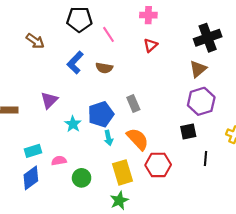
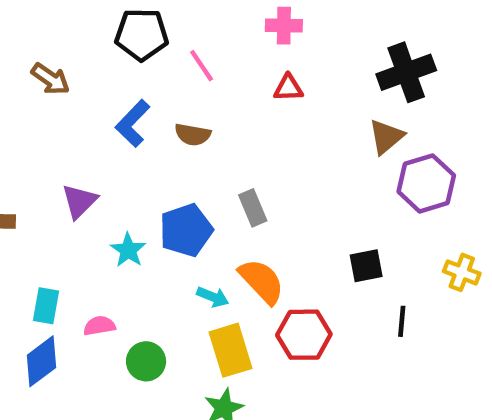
red triangle: (151, 45) -> (288, 88), turned 40
purple hexagon: (201, 101) -> (426, 183), moved
cyan arrow: (108, 138) -> (213, 297), moved, turned -56
cyan rectangle: (33, 151) -> (46, 306), turned -63

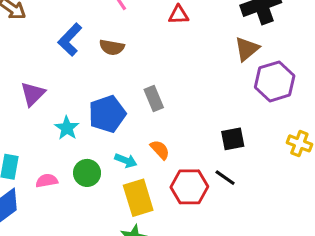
orange semicircle: (262, 281) -> (160, 150), size x0.6
black line: (402, 321) -> (225, 178), moved, turned -60
green circle: (146, 361) -> (87, 173), moved

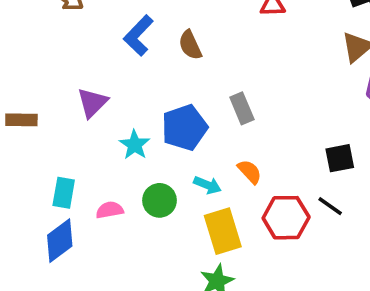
brown semicircle: (112, 47) -> (190, 45), turned 55

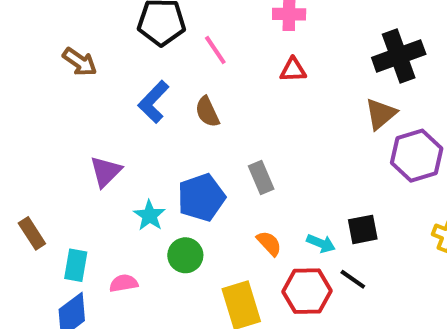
brown rectangle: (21, 120) -> (32, 233), moved, turned 56
cyan arrow: (207, 185) -> (321, 243), moved
green circle: (159, 200) -> (185, 255), moved

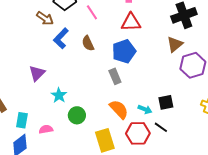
brown arrow: (80, 62) -> (45, 18), moved
red triangle: (293, 70) -> (131, 22), size x1.5
blue pentagon: (201, 197) -> (124, 51), moved
orange semicircle: (269, 243) -> (119, 109), size x1.5

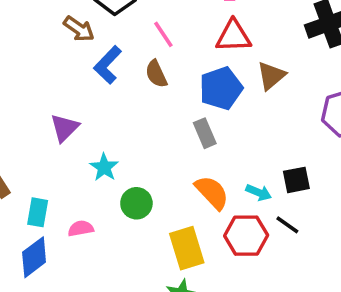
pink line: (92, 12) -> (163, 34), moved
brown triangle: (175, 44) -> (271, 76), moved

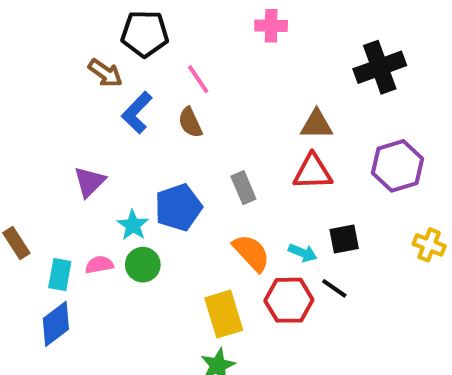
red triangle: (233, 36) -> (313, 172), moved
brown triangle: (271, 76) -> (317, 124), turned 40
blue pentagon: (221, 88) -> (178, 207), moved
green circle: (136, 203) -> (143, 265), moved
pink semicircle: (81, 228) -> (99, 265), moved

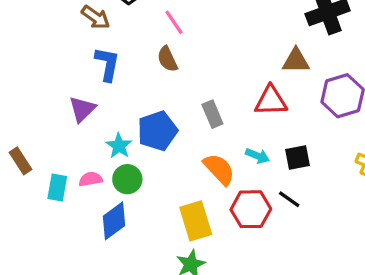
blue L-shape: (137, 113) -> (107, 64), moved, turned 147
brown triangle: (317, 124) -> (296, 61), moved
cyan arrow: (303, 253) -> (257, 156), moved
blue diamond: (56, 324) -> (114, 221), moved

